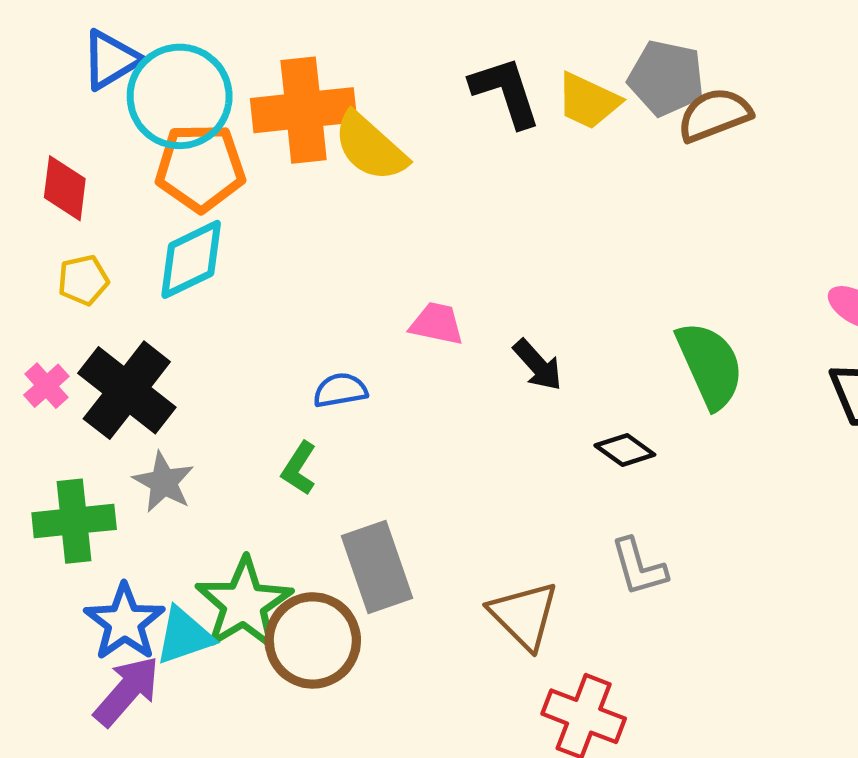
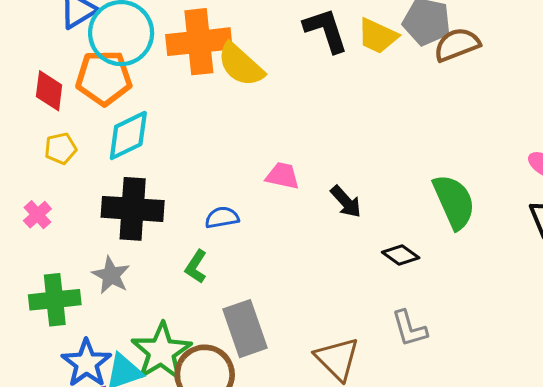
orange pentagon: (200, 168) -> (104, 78), moved
black cross: (127, 390) -> (133, 209), moved, turned -34

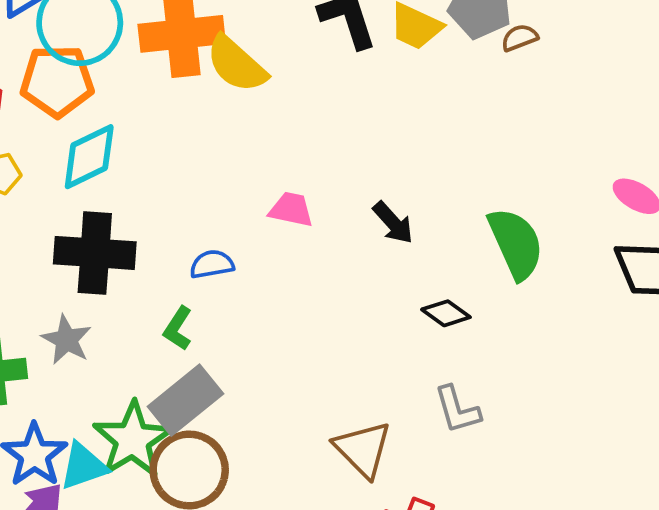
brown semicircle: (457, 45) -> (520, 38), size x0.6
black arrow: (346, 202) -> (393, 223), moved
gray rectangle: (245, 329) -> (185, 400), moved, turned 70

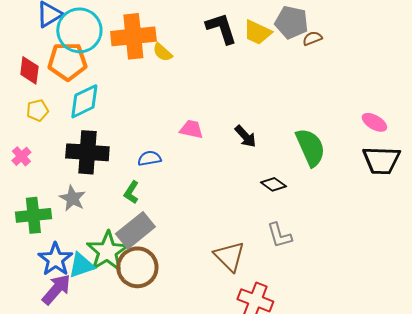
yellow semicircle: (236, 64) -> (162, 52), size x0.6

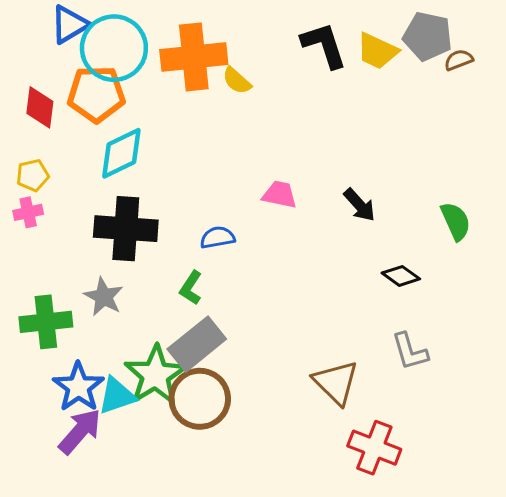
yellow pentagon: (37, 110) -> (33, 175), moved
green semicircle: (310, 147) -> (456, 221), size x0.7
pink cross: (21, 156) -> (28, 212), moved, turned 30

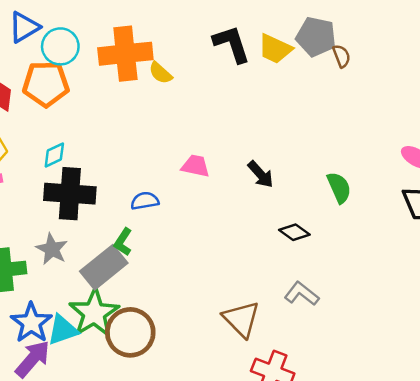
cyan circle: (114, 48) -> (60, 46), size x0.7
brown semicircle: (459, 60) -> (341, 56), turned 90
cyan diamond: (121, 153) -> (54, 155), moved, size x0.6
gray rectangle: (197, 344) -> (104, 267), moved
gray L-shape: (410, 351) -> (302, 294), turned 144

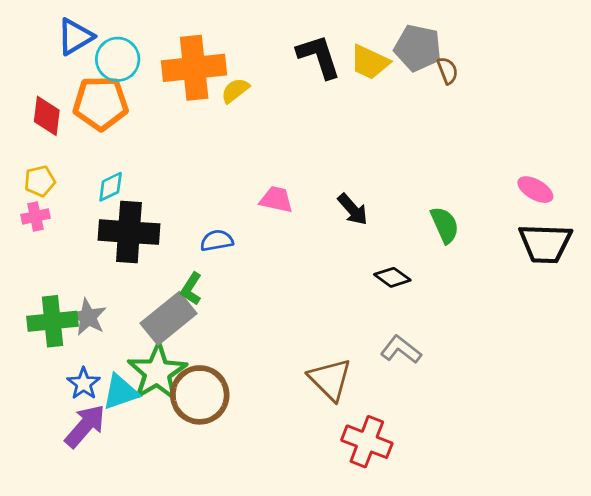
yellow semicircle: (160, 73) -> (235, 90), turned 100
gray star: (52, 249) -> (88, 317), moved
blue star: (31, 323) -> (84, 384), size x0.7

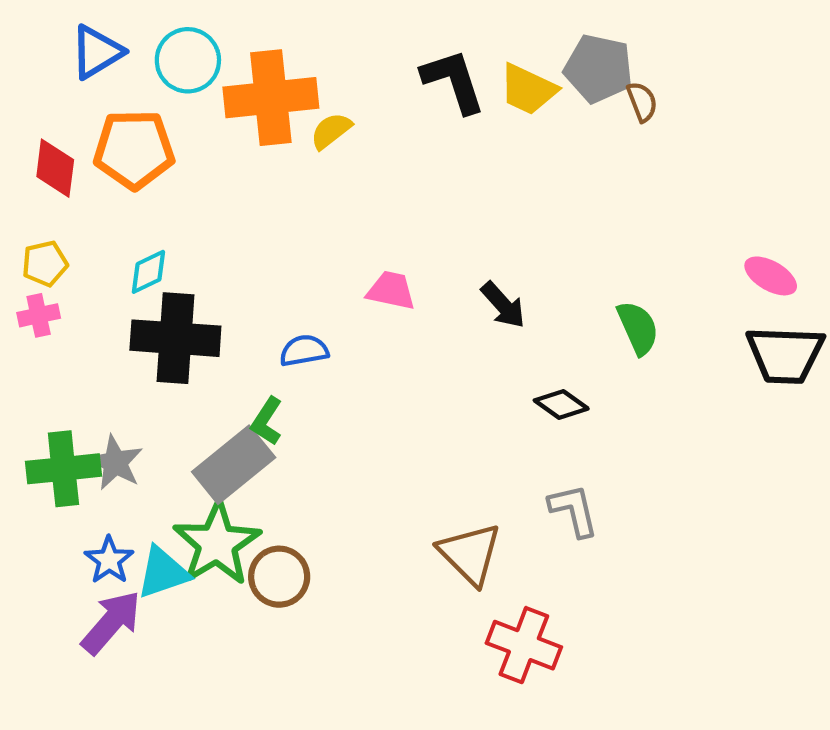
cyan circle: (118, 59) -> (188, 60), moved
gray L-shape: (401, 350) -> (574, 510), turned 39
brown circle: (200, 395) -> (279, 577), size x0.7

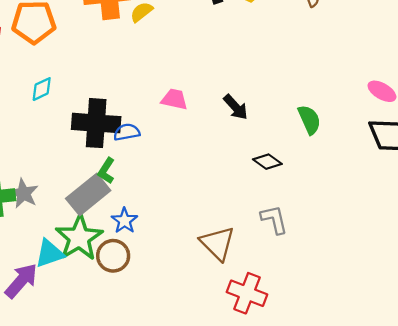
black cross: (175, 338) -> (96, 123), moved
blue star: (109, 560) -> (124, 221), moved

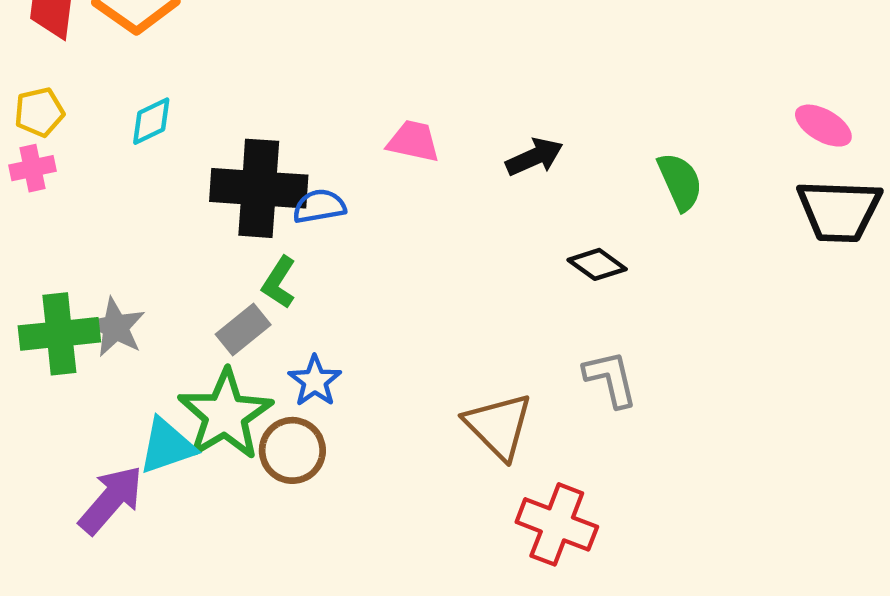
black arrow: (236, 107) -> (534, 157), turned -72
gray rectangle: (88, 195) -> (243, 329), size x0.6

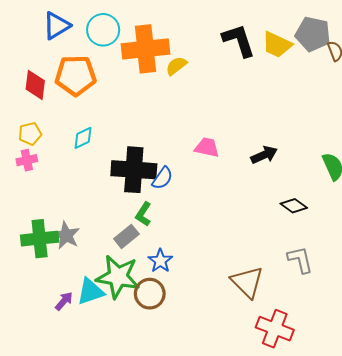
blue semicircle: (319, 206) -> (162, 178), turned 135
green star: (225, 415) -> (118, 277), turned -30
purple arrow: (111, 500) -> (64, 301), moved, size x0.6

